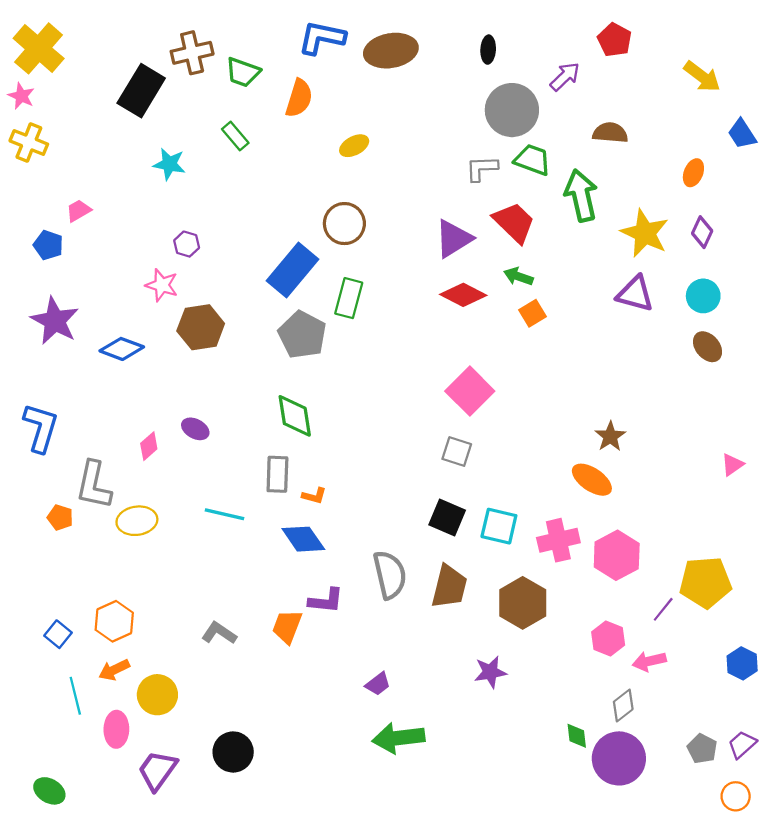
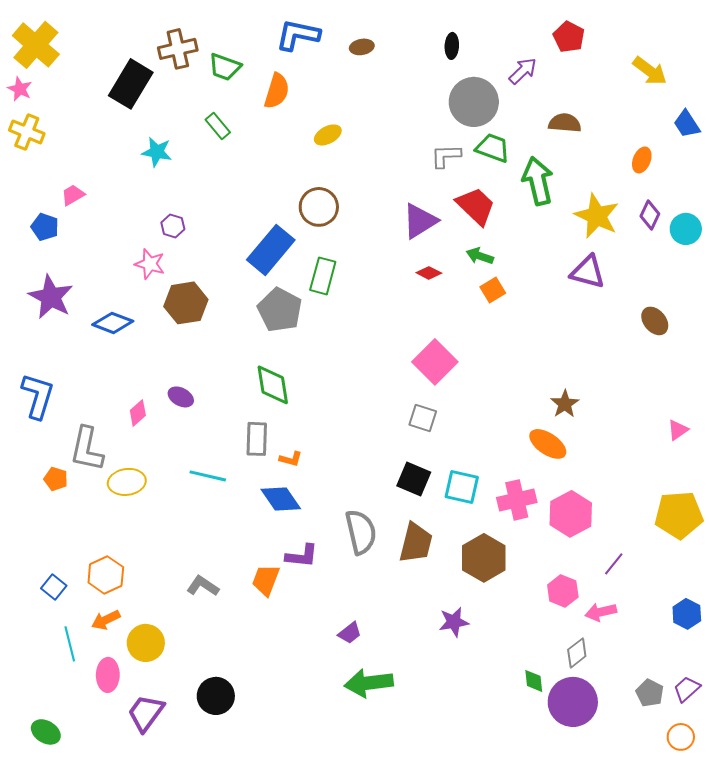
brown ellipse: (391, 51) -> (362, 47), size x0.5
red diamond: (463, 295) -> (429, 273), size x0.6
cyan circle: (703, 296) -> (686, 229), moved
yellow pentagon: (705, 582) -> (679, 515), moved

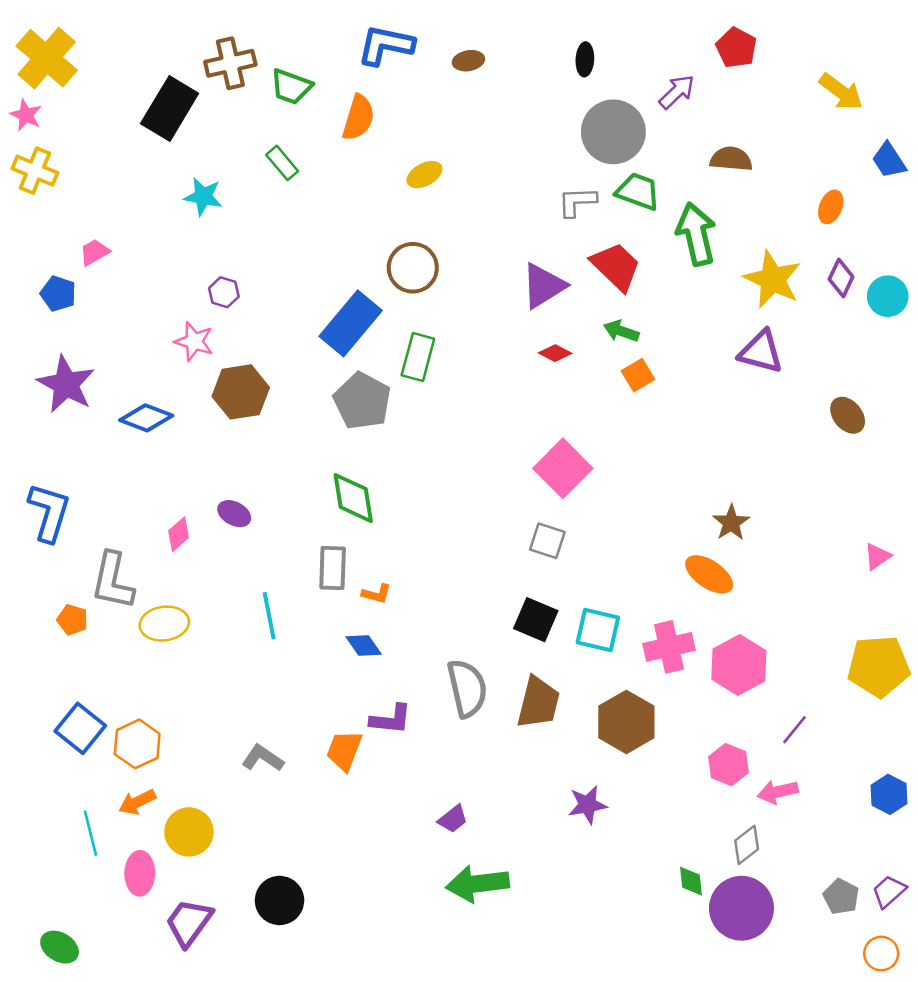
cyan line: (208, 476) -> (269, 616), turned 66
blue diamond: (281, 499) -> (364, 646), size x0.7
blue square: (54, 587) -> (80, 728), moved, size x1.5

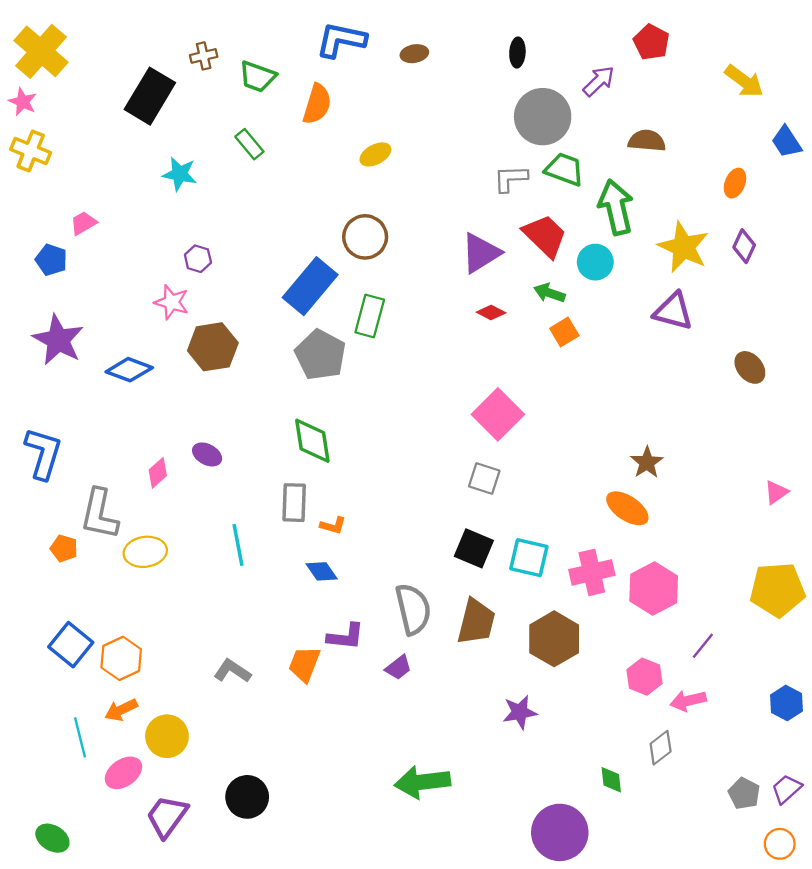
brown cross: (230, 63) -> (204, 56), size x0.6
cyan circle: (888, 296) -> (595, 262), moved
purple trapezoid: (453, 819) -> (398, 667), moved
pink ellipse: (140, 873) -> (123, 773), turned 54
purple circle: (741, 908) -> (560, 832), moved

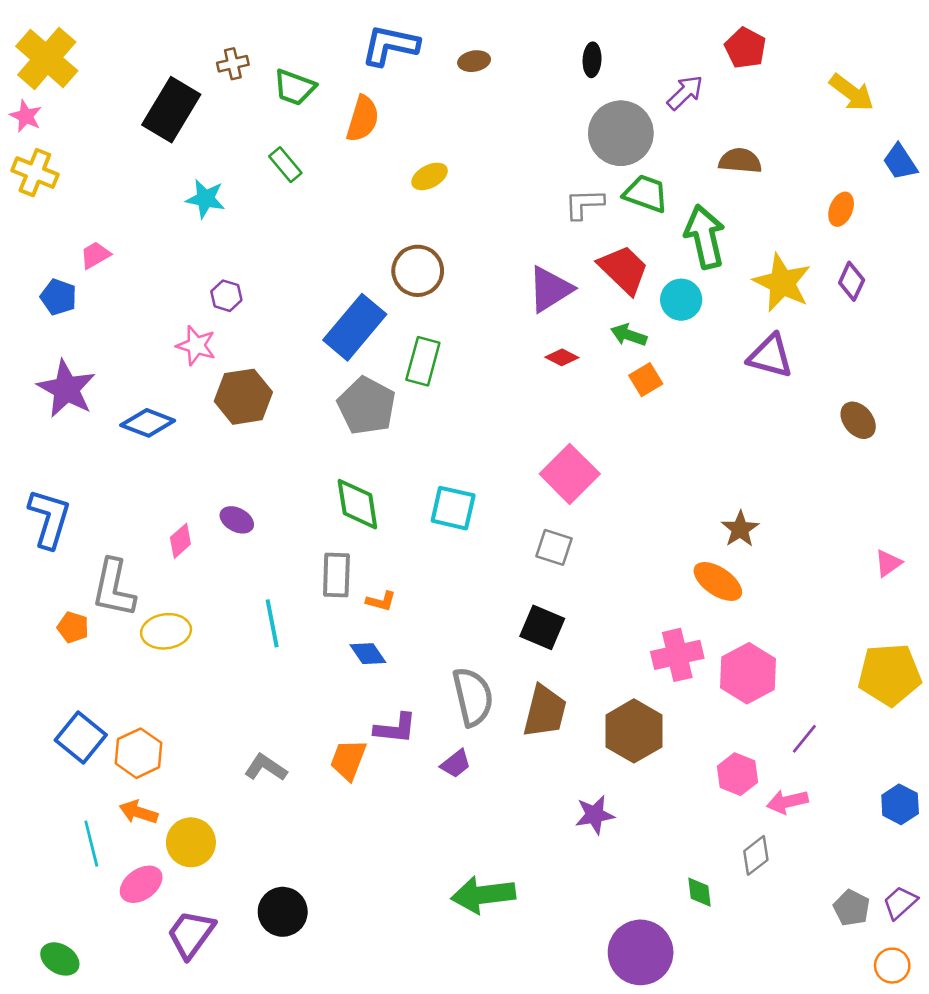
cyan square: (529, 558) -> (453, 508), moved
orange arrow: (121, 710) -> (138, 812), turned 44

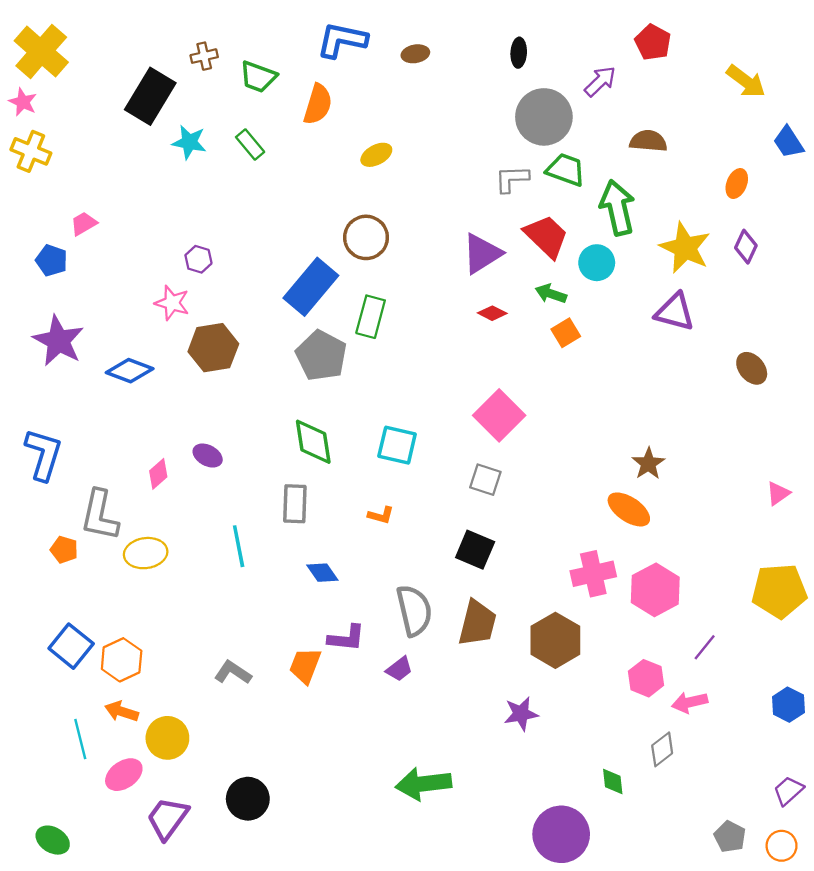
cyan star: (205, 199) -> (189, 142), moved
orange L-shape: (381, 601) -> (381, 515), moved
gray pentagon: (852, 908) -> (730, 837), moved

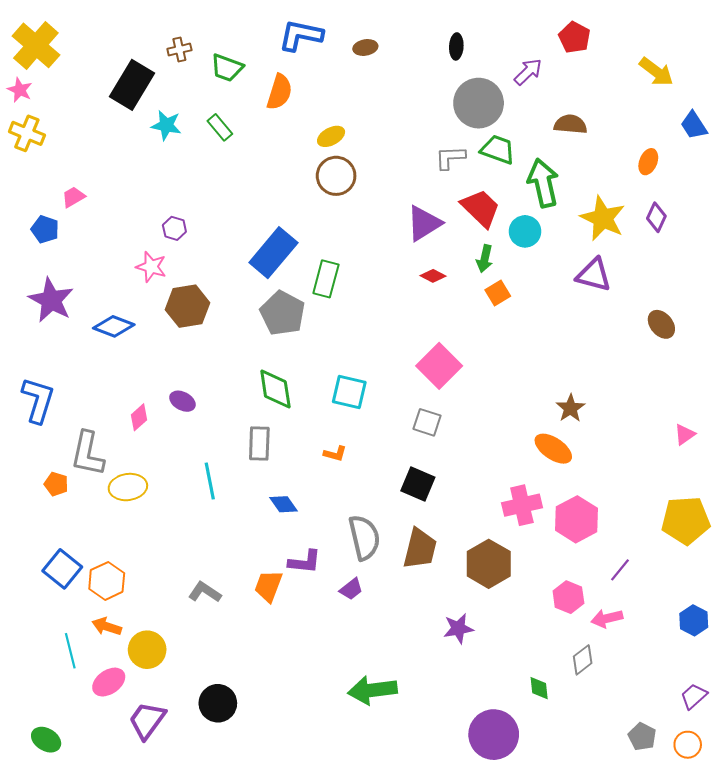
brown circle: (366, 237) -> (336, 176), moved
green arrow: (551, 294) -> (485, 259), turned -96

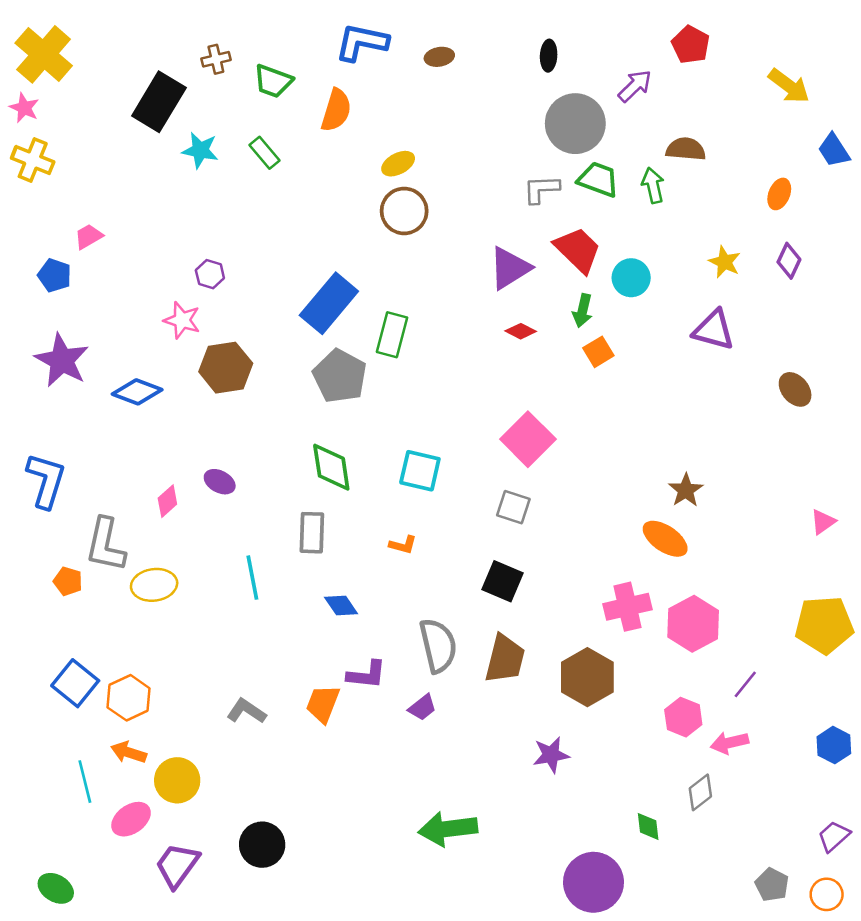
green arrow: (543, 183) -> (653, 185), moved, size x0.6
yellow star: (603, 218) -> (725, 262), size x0.6

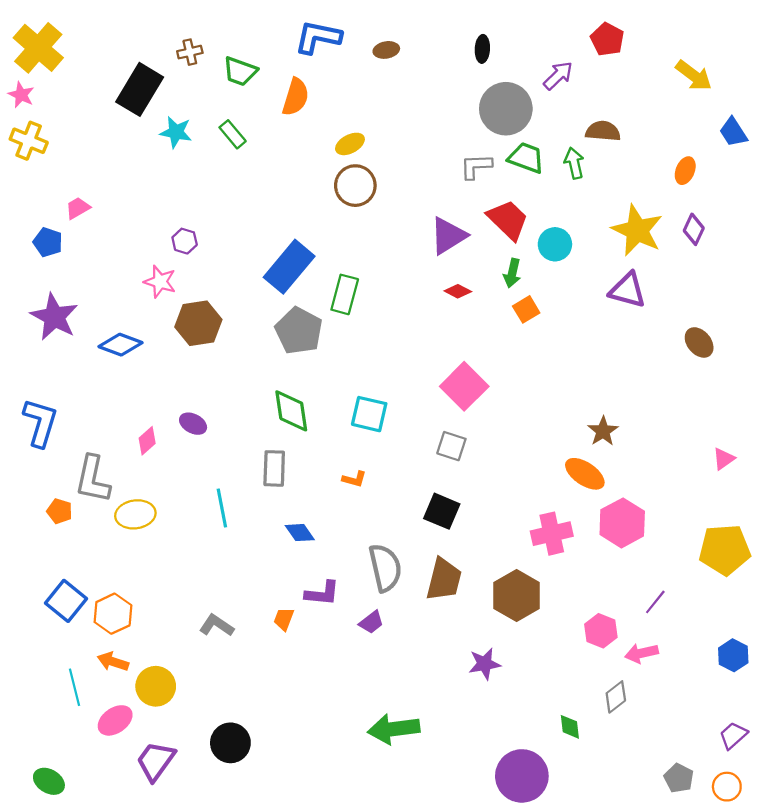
yellow star: (725, 262) -> (637, 230), size x1.8
pink hexagon: (693, 624) -> (622, 523), moved
orange trapezoid: (323, 704) -> (284, 619), size x0.7

